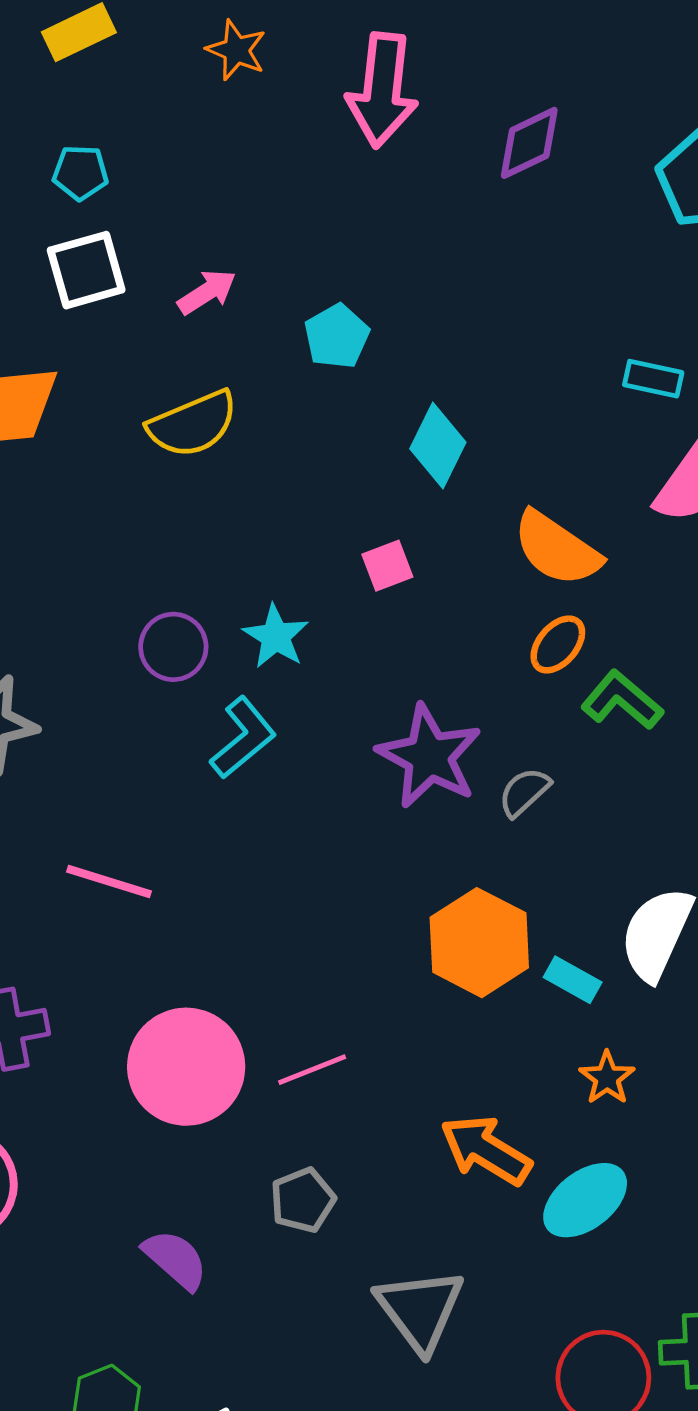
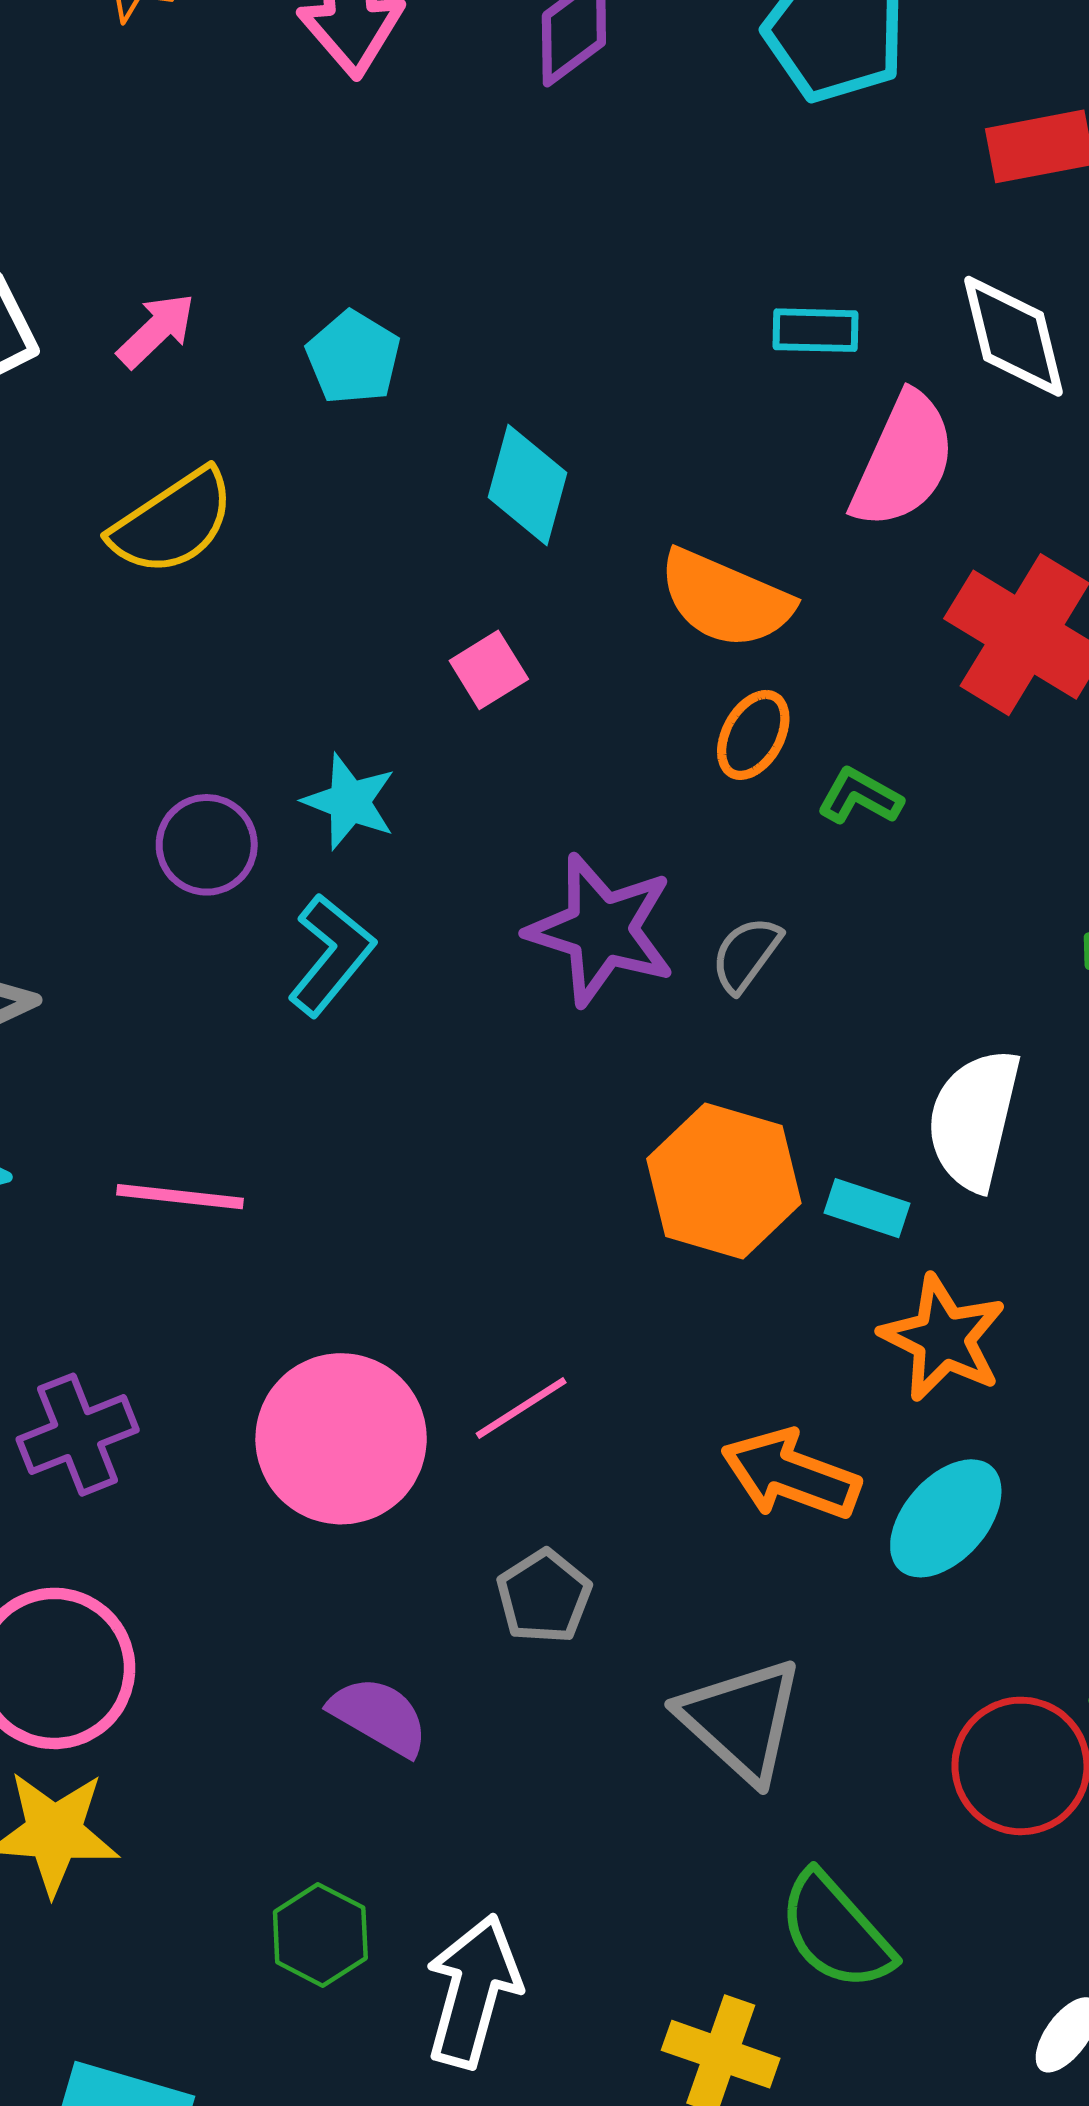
green L-shape: (622, 700) -> (860, 796), size x0.7
orange star: (607, 1078) -> (943, 1338), size x1.6

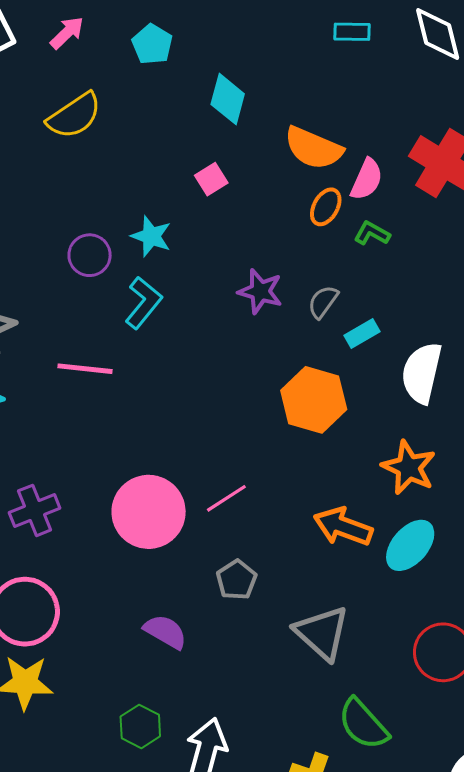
pink semicircle: (903, 461) -> (367, 179), moved, size x0.7
purple star: (601, 930) -> (260, 291), size x0.7
pink line: (180, 1197) -> (85, 369), moved
cyan rectangle: (867, 1208) -> (362, 334), moved, turned -48

